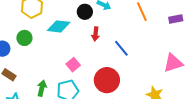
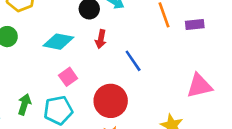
purple rectangle: (176, 19) -> (195, 25), moved
cyan diamond: (59, 26) -> (58, 42), moved

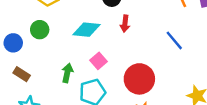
blue line: (133, 61) -> (174, 40), moved
green arrow: (24, 104) -> (67, 73), moved

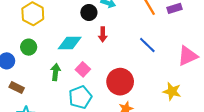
green arrow: (67, 73) -> (55, 72), moved

